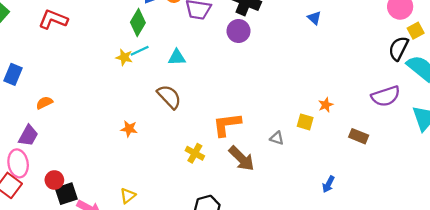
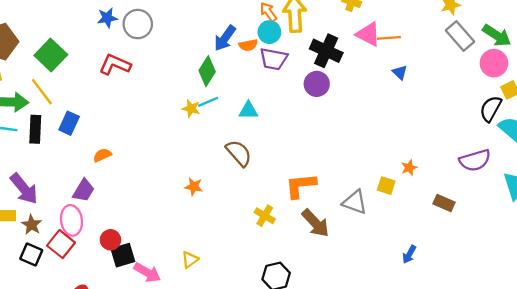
gray triangle: (277, 138) -> (355, 202), size x1.6

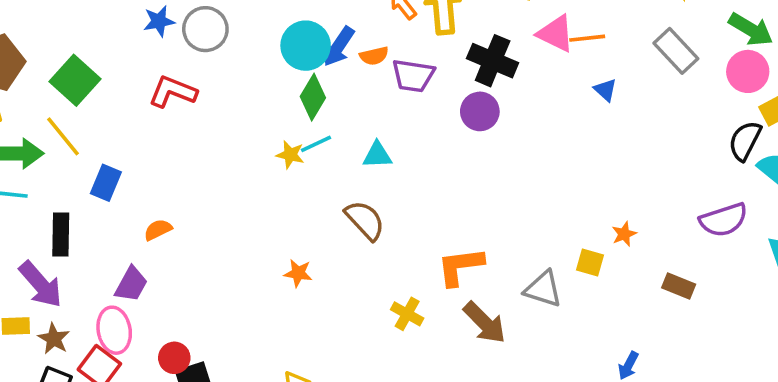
cyan circle: (269, 32) -> (306, 46), moved, size x1.4
gray rectangle: (460, 36) -> (676, 51), moved
black rectangle: (35, 129) -> (61, 234), moved

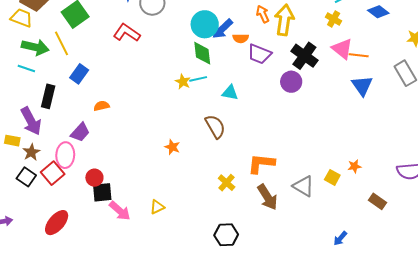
blue triangle: (605, 90) -> (362, 86), size x1.6
green diamond: (313, 97) -> (202, 53), turned -50

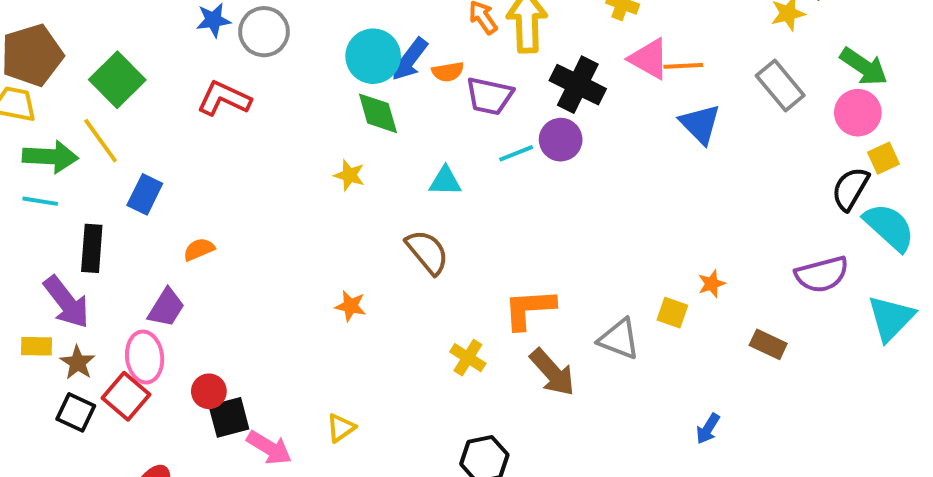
cyan line: (198, 79) -> (516, 153), moved

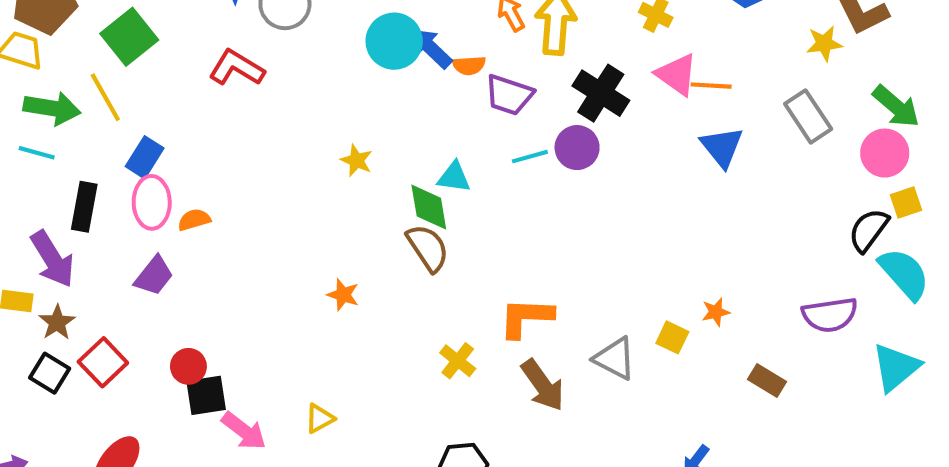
blue arrow: (409, 59) -> (431, 48), turned 90
green diamond: (378, 113) -> (429, 207), moved
pink ellipse: (145, 357) -> (152, 202), moved

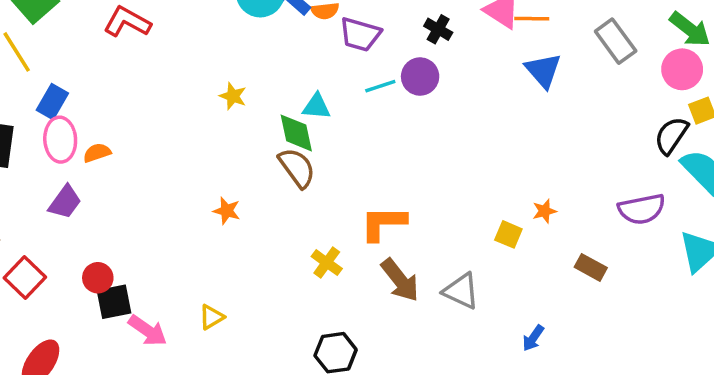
black cross: (601, 93) -> (438, 29), size x0.6
gray triangle: (615, 358) -> (461, 291), moved

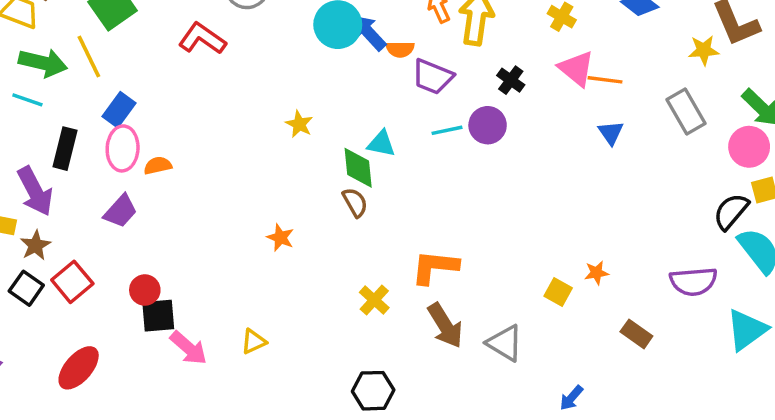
blue triangle: (543, 70) -> (611, 133), size x0.7
brown semicircle: (297, 168) -> (355, 202), size x0.7

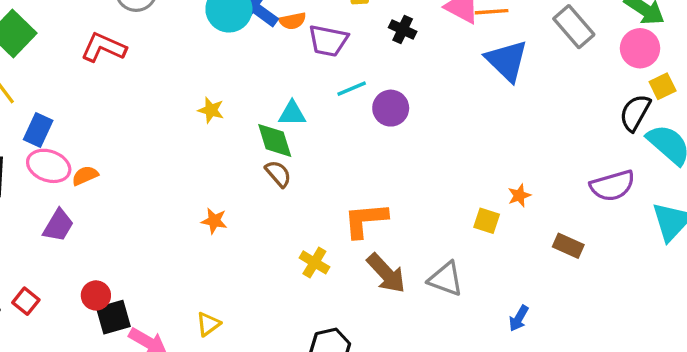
purple circle: (488, 125) -> (391, 108), moved
blue triangle: (611, 133) -> (507, 61), size x1.8
pink ellipse: (123, 148) -> (49, 166), turned -63
red square: (72, 282) -> (26, 301), size x0.7

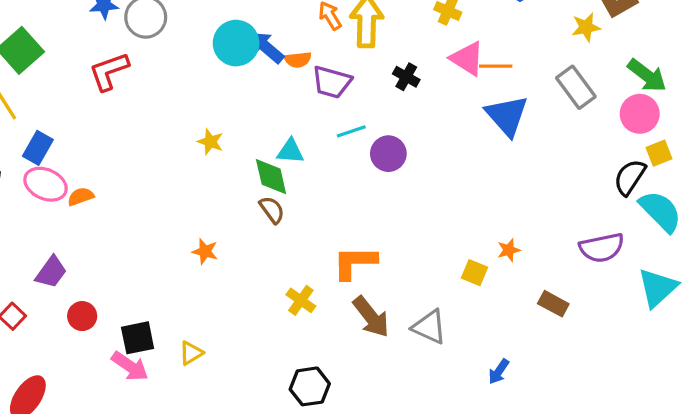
red L-shape: (103, 47) -> (109, 71), turned -48
purple trapezoid: (58, 225) -> (51, 272), moved
black square: (113, 317) -> (138, 338), moved

